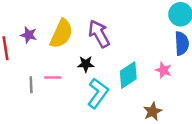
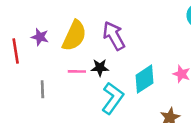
pink line: (53, 77) -> (77, 71), moved

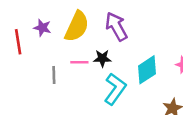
gray line: (42, 89) -> (54, 75), moved

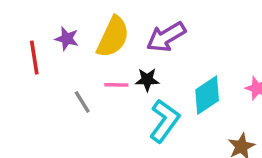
purple arrow: (116, 26) -> (166, 37), turned -92
gray line: (54, 75) -> (82, 102), turned -30

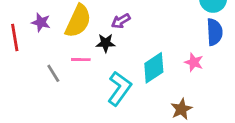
purple arrow: (166, 37) -> (121, 21), size x0.6
black star: (147, 80) -> (106, 43), moved

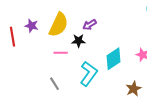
gray line: (53, 73) -> (55, 84), moved

